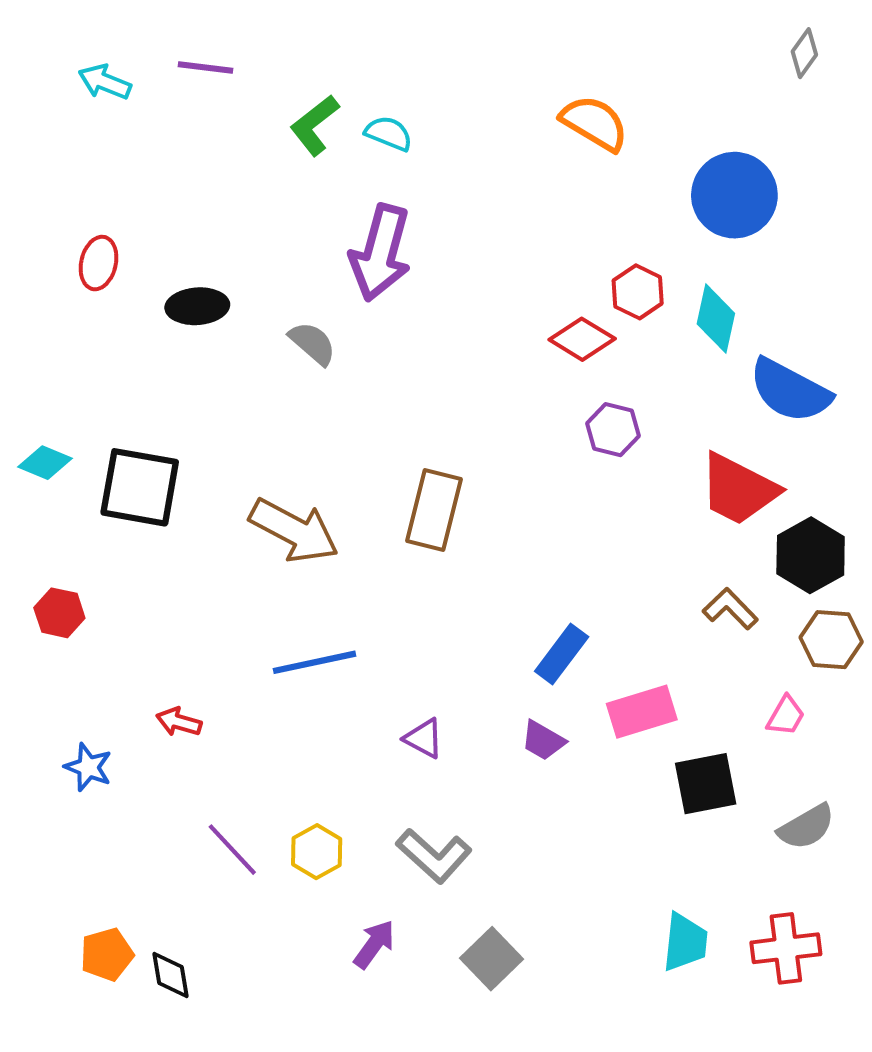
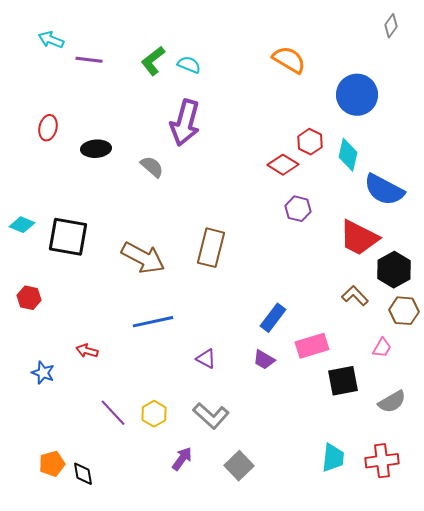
purple line: (206, 68) -> (89, 60), moved

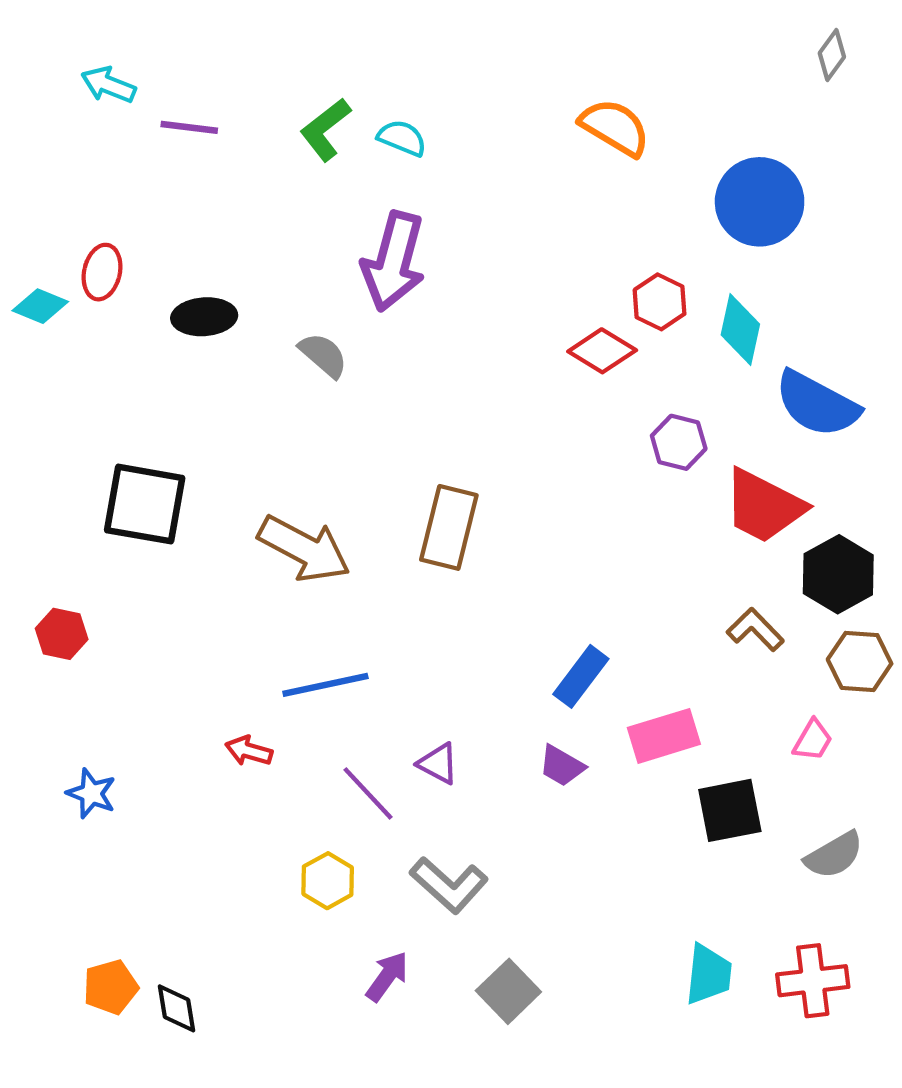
purple hexagon: (298, 209) -> (679, 442), moved
cyan diamond: (22, 225) -> (40, 306), moved
red arrow: (87, 351) -> (249, 751), moved
purple line: (113, 413) -> (368, 793), moved

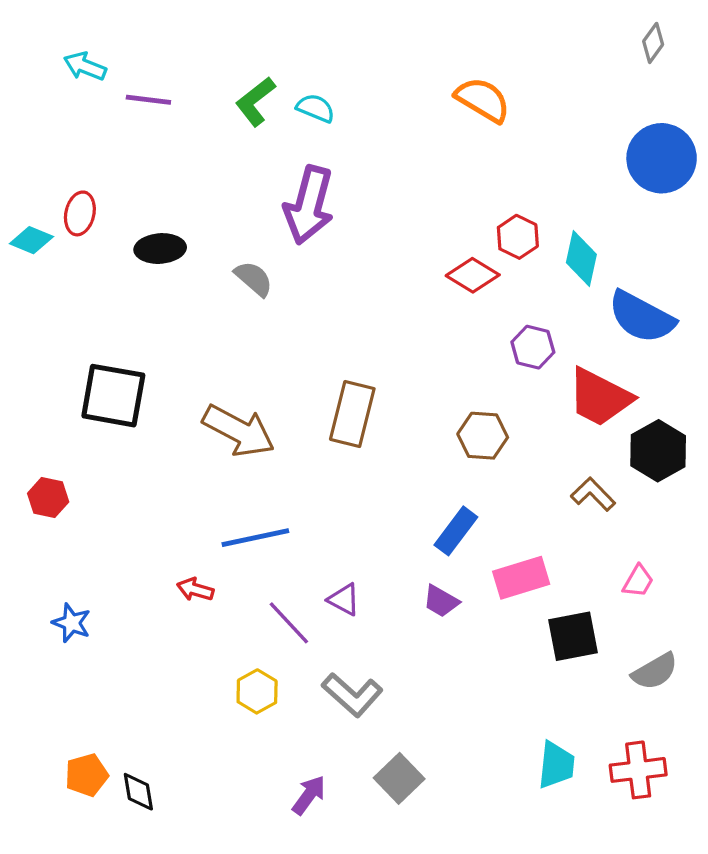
blue circle: (760, 202) -> (662, 158), moved
brown hexagon: (860, 661) -> (483, 436), moved
purple arrow: (387, 976) -> (309, 795), moved

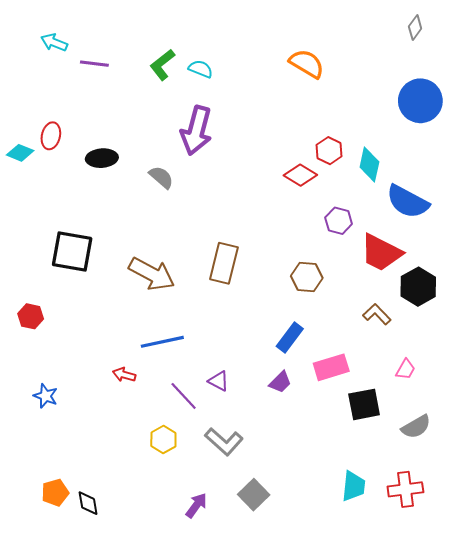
purple trapezoid: (441, 601) -> (280, 382), turned -75

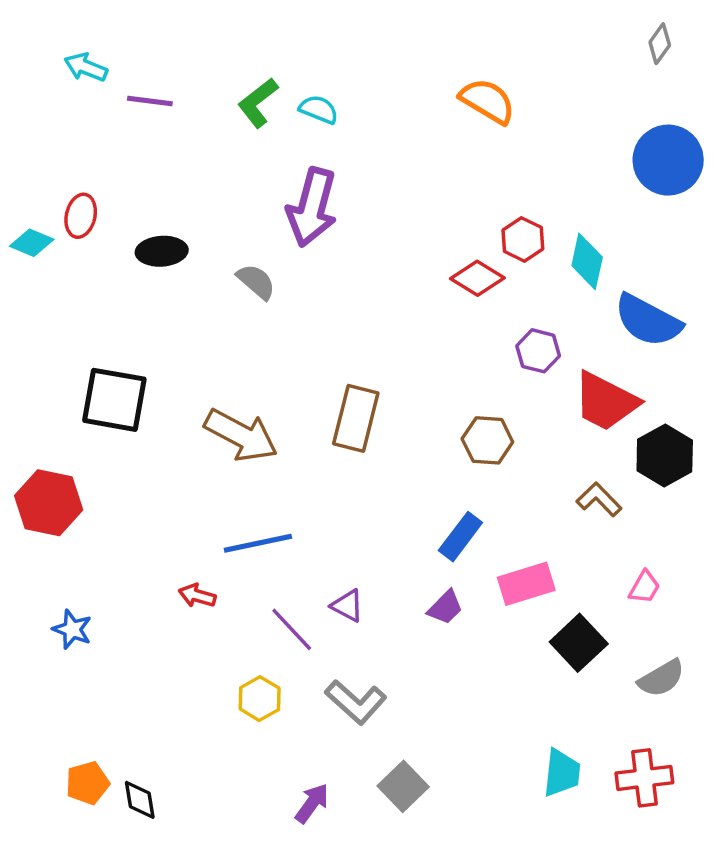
red hexagon: (31, 316) -> (49, 503), size x1.6
black square: (364, 404) -> (579, 643), turned -32

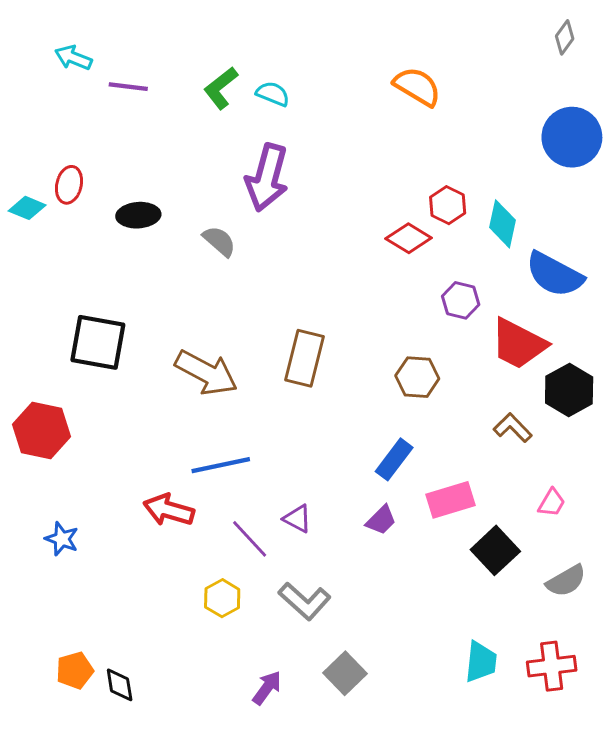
red arrow: (197, 596) -> (169, 510), size x1.6

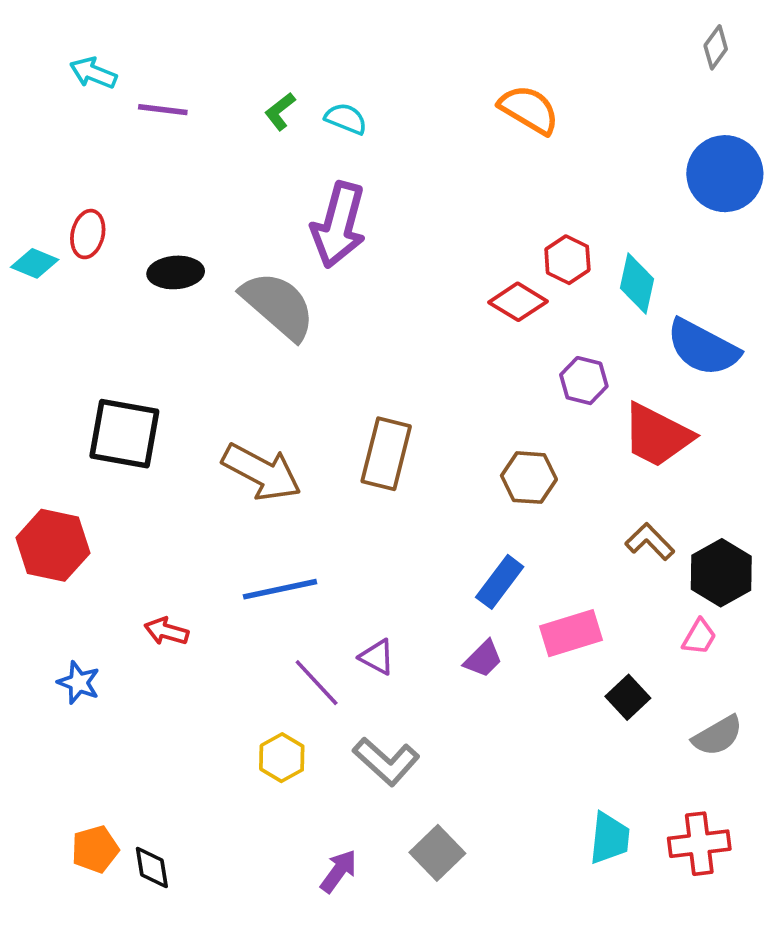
green L-shape: (221, 88) -> (280, 111), size x0.7
gray semicircle: (219, 241) -> (278, 305), size x1.8
black hexagon: (569, 390) -> (721, 573), moved
red arrow: (169, 510) -> (166, 631), moved, size x0.7
black square: (495, 550) -> (628, 697), size x0.7

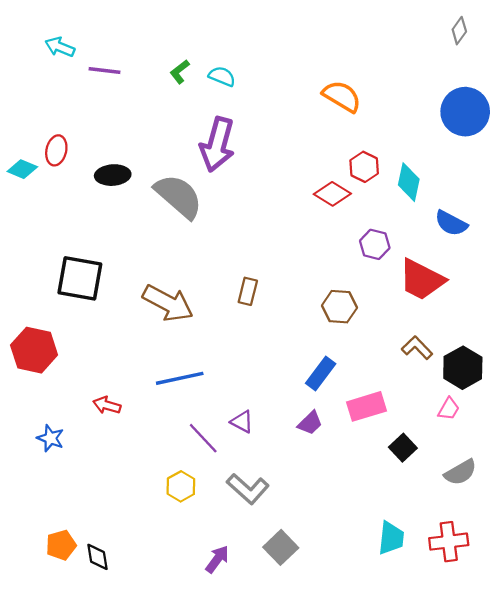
orange semicircle: (529, 110) -> (342, 96), moved
blue semicircle: (703, 348) -> (451, 223), size x0.7
brown rectangle: (386, 454) -> (248, 291), size x0.6

